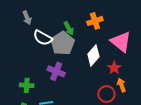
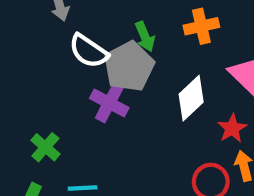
purple cross: (56, 71) -> (109, 103), moved
green cross: (27, 85) -> (45, 147), turned 32

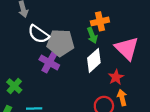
green arrow: (145, 37) -> (92, 35), moved
gray pentagon: (129, 67) -> (60, 43), turned 30

